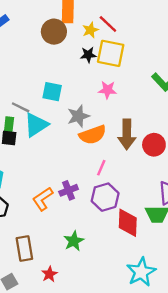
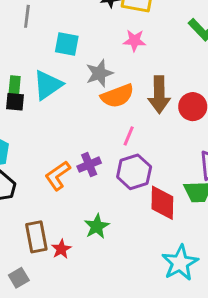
gray line: (21, 107) -> (27, 16), moved, turned 72
red star: (49, 274) -> (61, 249), moved

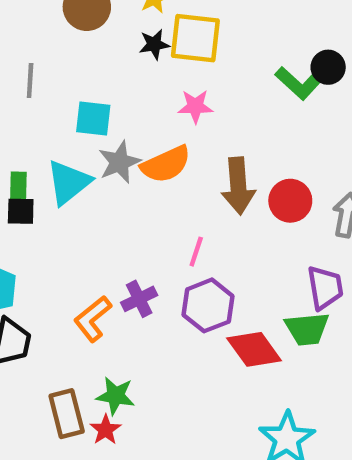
gray star: (99, 73) -> (119, 162), moved
orange semicircle: (117, 96) -> (166, 164), moved
red diamond: (162, 203) -> (254, 349), turned -33
green star: (97, 226) -> (115, 396), moved, turned -30

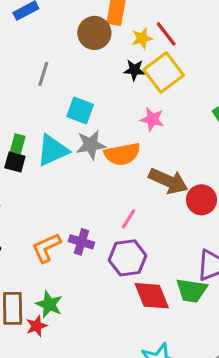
yellow square: (195, 38) -> (164, 73), turned 33
brown arrow: (238, 186) -> (168, 181), turned -75
purple cross: (139, 299) -> (81, 242), turned 30

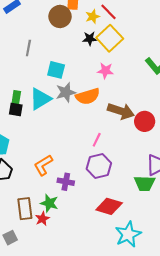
purple cross: (81, 242) -> (66, 182), moved
red diamond: (152, 296) -> (109, 206), moved, turned -45

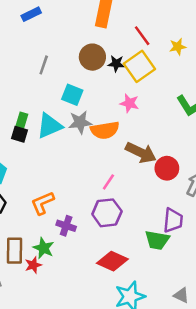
brown circle: (60, 16) -> (92, 57), moved
yellow star: (93, 17) -> (178, 47), moved

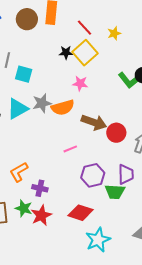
brown circle: (92, 57) -> (27, 19), moved
cyan square: (72, 95) -> (24, 74), moved
pink line: (108, 182) -> (70, 149), turned 40
purple hexagon: (107, 213) -> (93, 175), moved
red star: (33, 265) -> (41, 215), moved, size x1.5

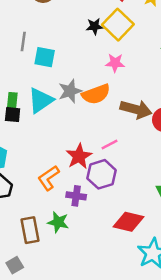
purple hexagon: (93, 175) -> (102, 174), moved
red star: (41, 215) -> (79, 156), moved

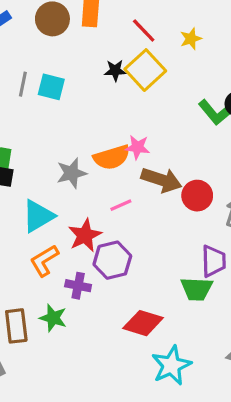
cyan square: (45, 57) -> (51, 87), moved
pink star: (115, 63) -> (137, 147), moved
gray star: (70, 91) -> (72, 173), moved
cyan triangle: (41, 100) -> (38, 216), moved
pink line: (109, 144) -> (121, 205), moved

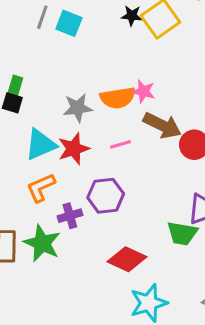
red star: (85, 235) -> (74, 149), moved
purple cross: (78, 286) -> (70, 216), turned -35
green star: (53, 318) -> (42, 243), size x1.4

